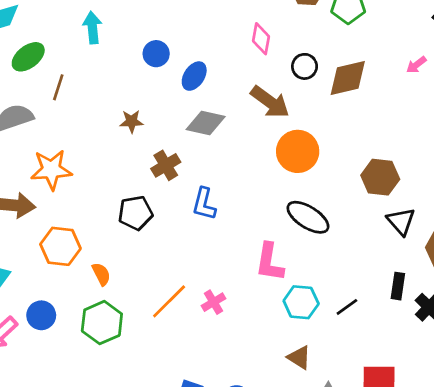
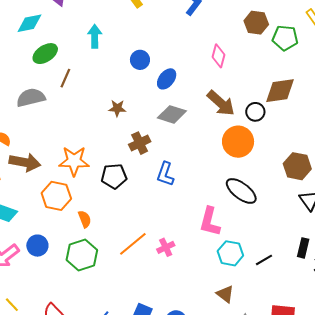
black circle: (305, 66) -> (255, 112), moved
orange star: (51, 170) -> (74, 161), moved

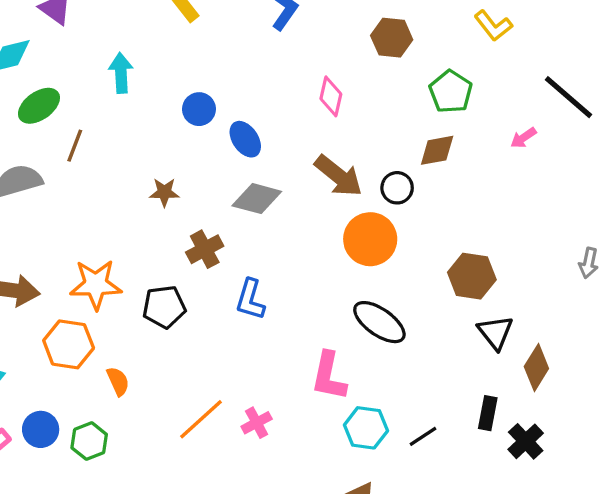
green pentagon: (285, 38) -> (451, 92), moved, turned 30
blue ellipse: (167, 79) -> (245, 139), turned -70
brown diamond: (280, 91) -> (437, 150), size x0.7
green hexagon: (82, 255) -> (89, 441), moved, size x0.7

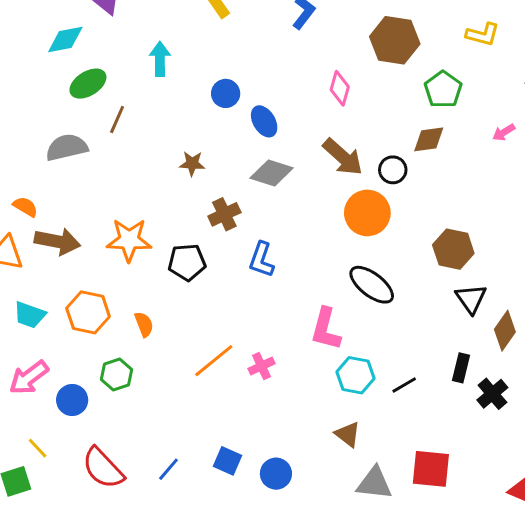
yellow L-shape: (493, 26) -> (483, 34), turned -40
brown hexagon: (392, 38) -> (395, 40), size x1.4
orange hexagon: (69, 344) -> (88, 312), moved
blue circle: (41, 429) -> (72, 400), moved

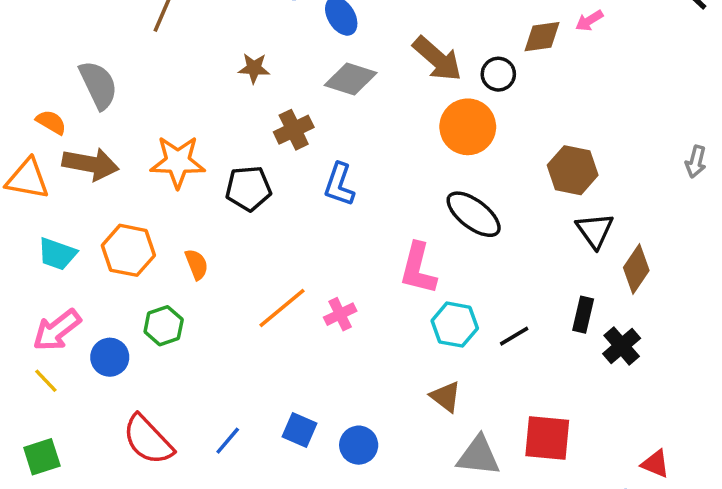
pink arrow: (504, 132) -> (589, 21), moved
gray semicircle: (67, 147) -> (98, 85), moved, turned 78
yellow line: (38, 448) -> (46, 381), moved

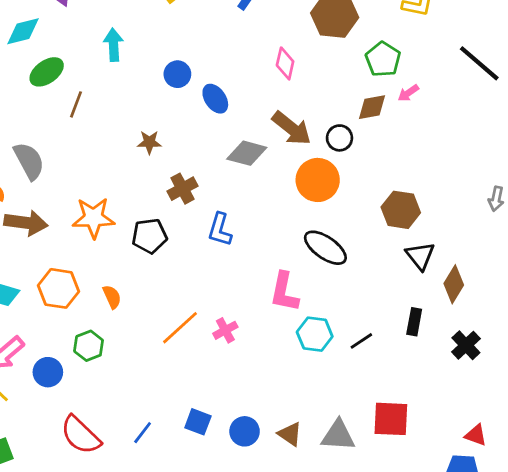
gray diamond: (351, 79) -> (247, 153), moved
black cross: (622, 346) -> (466, 345), moved
brown triangle: (446, 397) -> (290, 434), moved

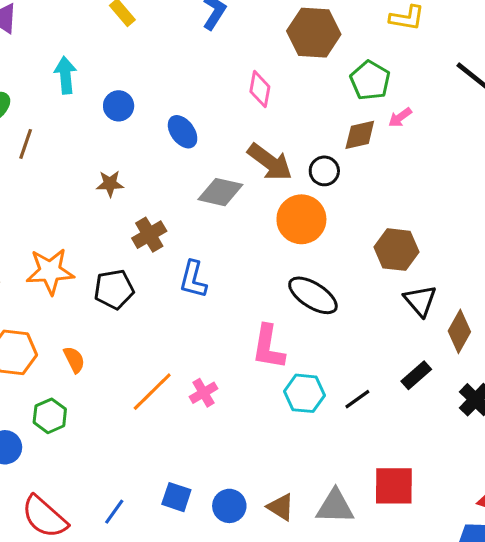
blue circle: (177, 74) -> (119, 106), moved
black rectangle: (414, 322) -> (416, 375), turned 40

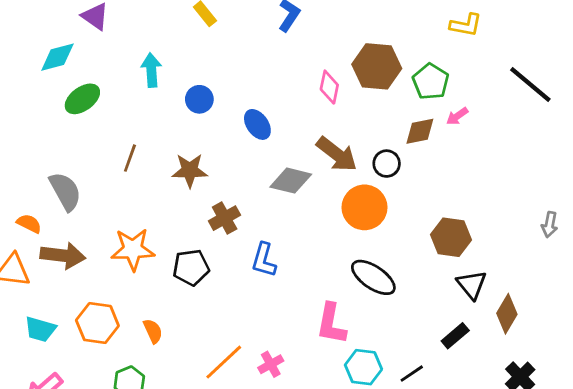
brown hexagon: (314, 33) -> (377, 66), moved
brown line: (26, 144) -> (130, 158), moved
brown star: (110, 184) -> (190, 170), size x1.4
black rectangle: (416, 375) -> (455, 336), moved

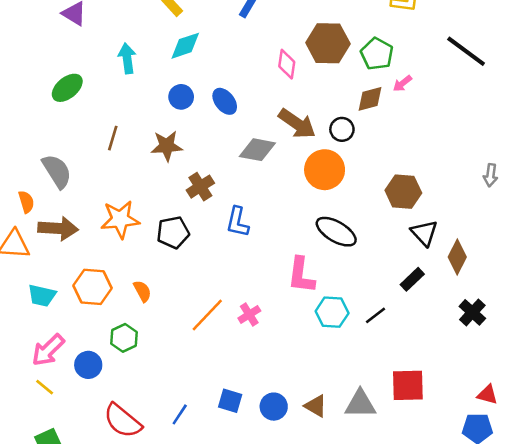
cyan diamond: (57, 57) -> (185, 46), moved
blue circle: (199, 99) -> (181, 97), moved
orange semicircle: (29, 224) -> (26, 202), turned 50

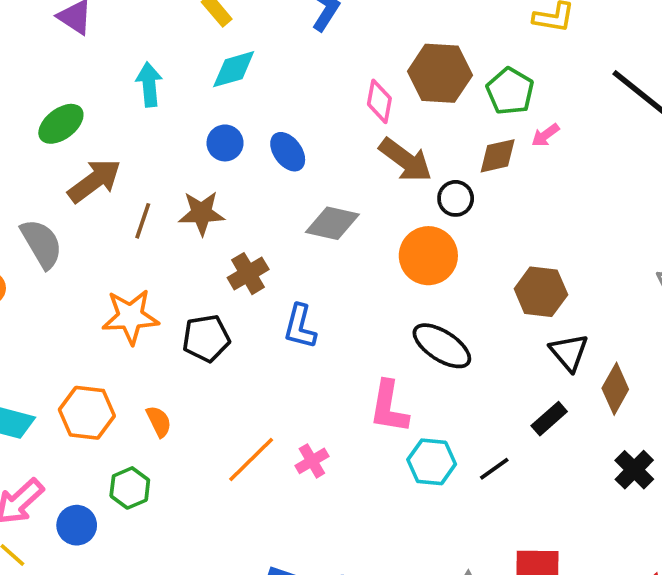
brown arrow: (297, 124) -> (406, 160), moved
brown line: (113, 138) -> (143, 221), moved
brown arrow: (58, 228) -> (95, 181), moved, turned -42

